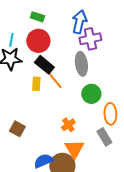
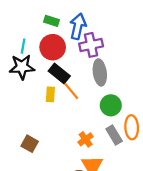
blue arrow: (79, 22) -> (78, 26), moved
purple cross: (90, 39) -> (91, 45), moved
gray rectangle: (104, 137) -> (114, 135), moved

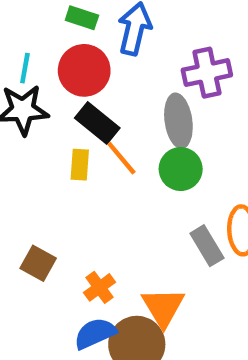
purple cross: (91, 45) -> (207, 73), moved
green circle: (111, 105) -> (181, 169), moved
orange cross: (86, 139) -> (100, 287), moved

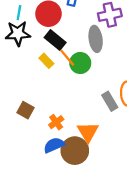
yellow rectangle: (80, 165) -> (46, 61), turned -48
green circle: (181, 169) -> (80, 63), moved

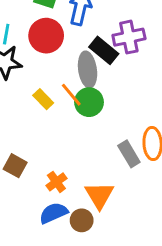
gray ellipse: (96, 39) -> (88, 70), moved
black rectangle: (55, 40) -> (104, 50), moved
brown circle: (75, 151) -> (82, 220), size x0.6

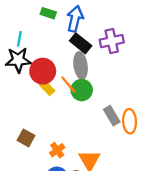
red circle: (46, 36) -> (43, 71), moved
black rectangle: (104, 50) -> (81, 43), moved
gray rectangle: (129, 154) -> (112, 116), moved

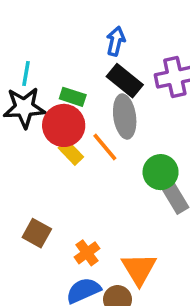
green rectangle: (48, 13) -> (73, 97), moved
blue arrow: (75, 19) -> (116, 41), size x0.7
green circle: (82, 90) -> (161, 172), moved

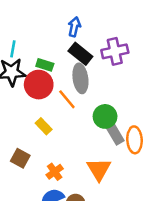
yellow rectangle: (71, 152) -> (44, 126), moved
orange triangle: (139, 269) -> (99, 169), moved

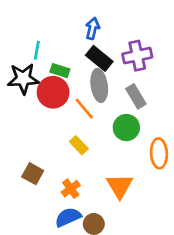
cyan line: (13, 49) -> (37, 50), moved
yellow rectangle: (44, 126) -> (79, 145), moved
gray rectangle: (115, 134) -> (136, 96), moved

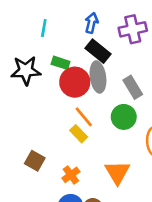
cyan line: (37, 50) -> (44, 28), moved
purple cross: (137, 56) -> (133, 29), moved
red circle: (53, 92) -> (75, 82), moved
orange line: (84, 109) -> (84, 117), moved

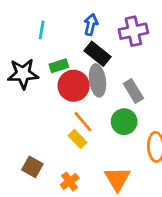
green rectangle: (61, 63) -> (59, 66), turned -36

